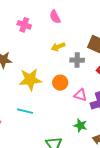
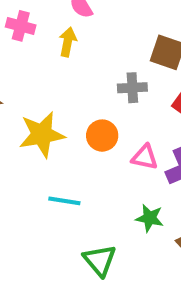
yellow arrow: (58, 47) -> (68, 42), moved, turned 128
cyan line: (25, 111) -> (64, 201), moved

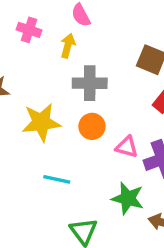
gray cross: (132, 88) -> (90, 83), moved, size x1.4
green star: (150, 218) -> (128, 198), size x1.4

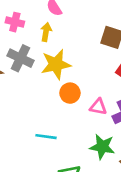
gray cross: (90, 83) -> (21, 58), moved, turned 30
yellow star: (41, 122) -> (56, 64), moved

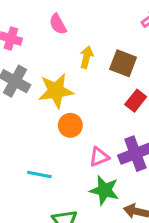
yellow arrow: (46, 32) -> (86, 57), moved
pink triangle: (98, 107) -> (99, 157), moved, turned -36

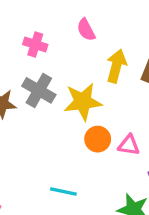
yellow arrow: (86, 57) -> (116, 66), size x1.4
pink triangle: (99, 157) -> (129, 145), moved, turned 30

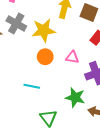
orange circle: (98, 139) -> (45, 57), moved

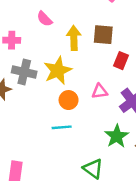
cyan line: (32, 86) -> (62, 127), moved
green star: (75, 97) -> (117, 136), turned -30

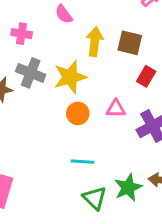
cyan line: (62, 127) -> (83, 162), moved
green star: (117, 136) -> (128, 188), moved

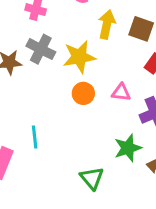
cyan line: (83, 162) -> (35, 137), moved, turned 75
green star: (128, 188) -> (128, 148), moved

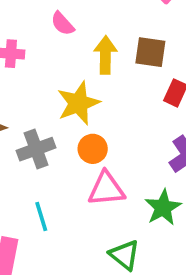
gray cross: (41, 49) -> (36, 149), moved, turned -36
pink triangle: (121, 92) -> (106, 189), moved, size x1.5

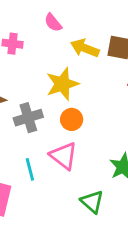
yellow arrow: (105, 55) -> (85, 48), turned -72
pink triangle: (106, 189) -> (64, 156), moved, turned 40

